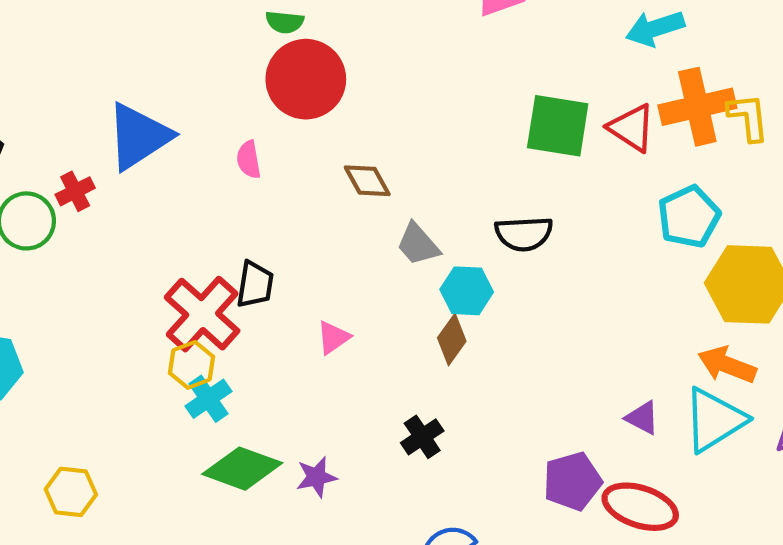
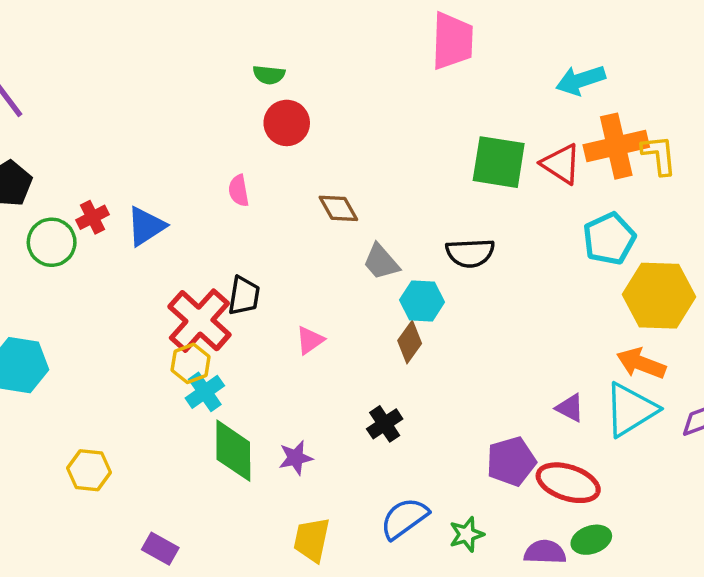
red circle: (306, 79) -> (287, 123), size x0.7
blue triangle: (139, 136) -> (146, 226), moved, size x0.7
green diamond: (242, 469) -> (233, 451), turned 70

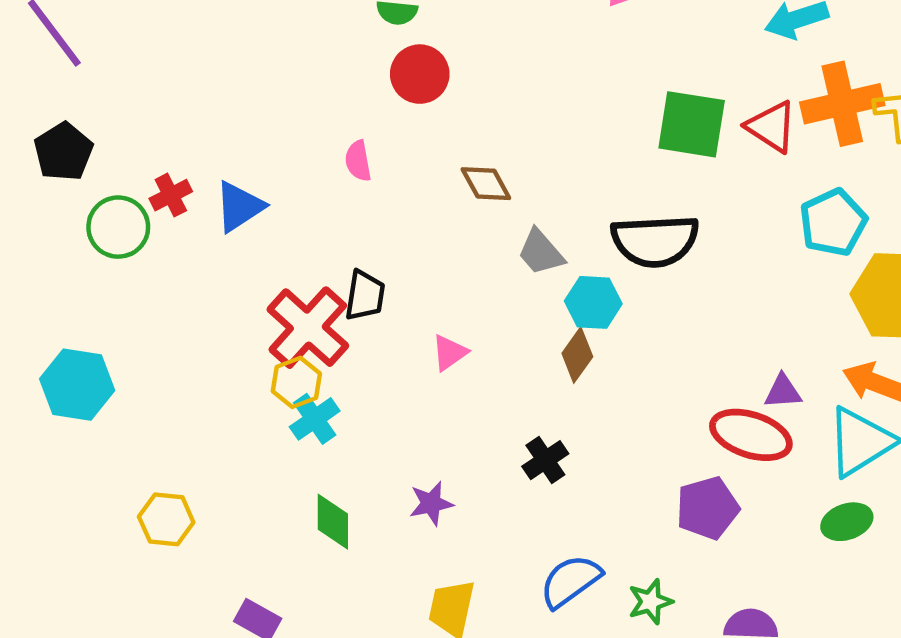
black semicircle: (470, 253) -> (655, 241), size x1.4
purple triangle: (570, 408) -> (783, 392), moved, turned -32
green diamond: (233, 451) -> (333, 522), moved, size x0.7
red ellipse: (568, 483) -> (751, 435), moved
green ellipse: (591, 540) -> (847, 522), moved

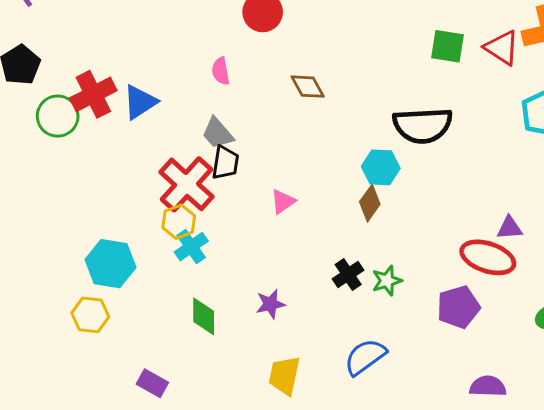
green square: (692, 124) -> (447, 46), size x0.7
red cross: (171, 195) -> (93, 94), size x1.6
gray trapezoid: (541, 252) -> (218, 133), moved
cyan hexagon: (77, 385) -> (110, 264), moved
green star: (650, 602) -> (387, 281), moved

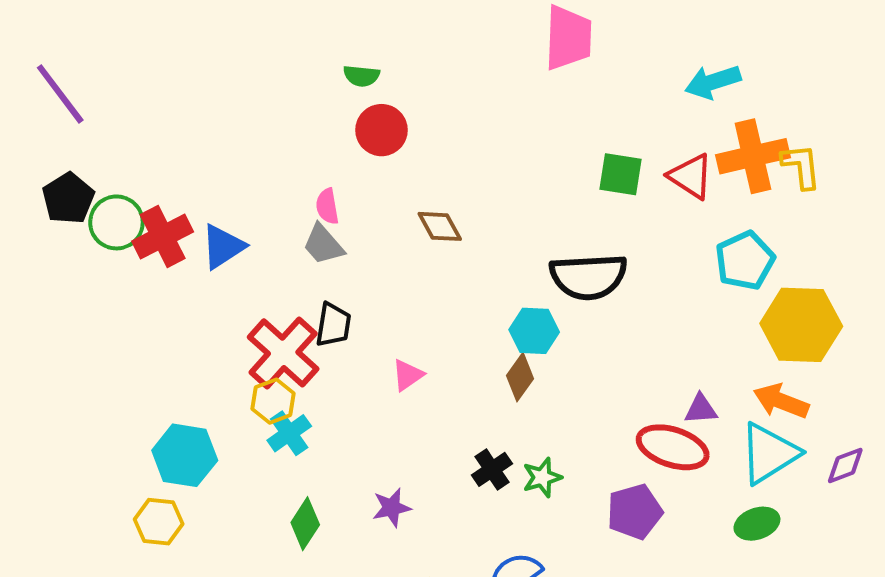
green circle: (58, 116) -> (116, 222), moved
gray trapezoid: (218, 133) -> (323, 245), moved
green diamond: (204, 316) -> (305, 524), turned 33

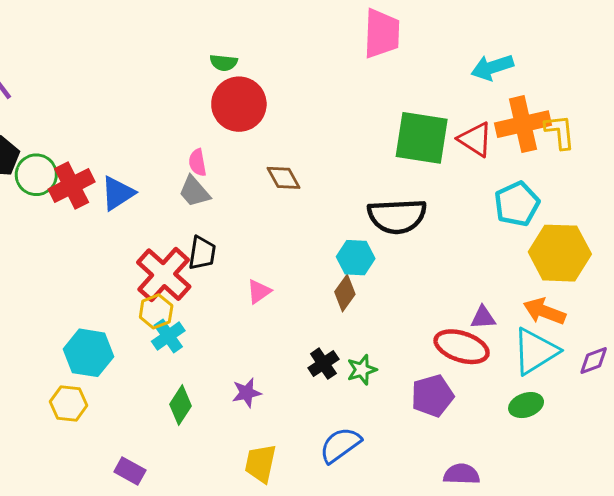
red circle: (381, 130) -> (239, 104), size x1.4
green square: (620, 174) -> (422, 138), size x1.6

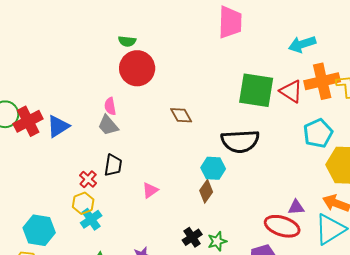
brown diamond: (283, 178) -> (181, 115), moved
red cross: (164, 275) -> (88, 179), size x0.5

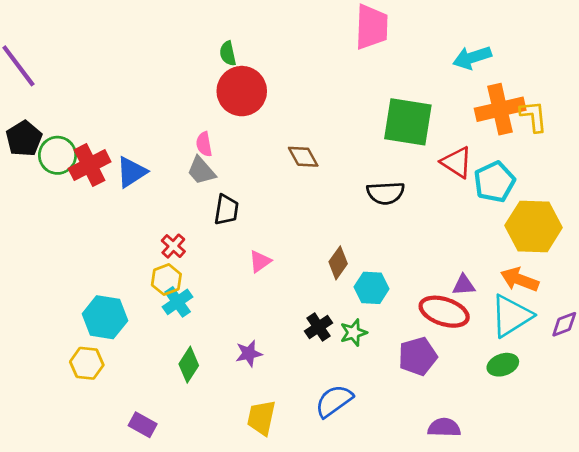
green semicircle: (127, 41) -> (228, 53), turned 72
red triangle: (291, 91) -> (457, 162), moved
black semicircle: (240, 141) -> (386, 193), size x0.7
black trapezoid: (113, 165) -> (226, 210), moved
cyan hexagon: (213, 168) -> (372, 288), moved

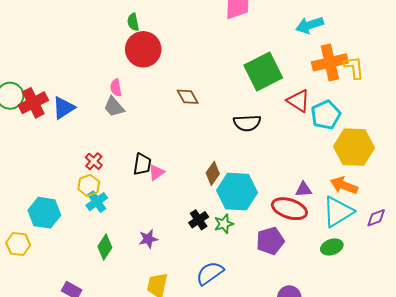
green square: (408, 122) -> (263, 72), turned -36
black trapezoid: (226, 210) -> (142, 164), moved
cyan hexagon: (372, 288) -> (237, 192), size x1.6
yellow hexagon: (87, 363) -> (18, 244), moved

